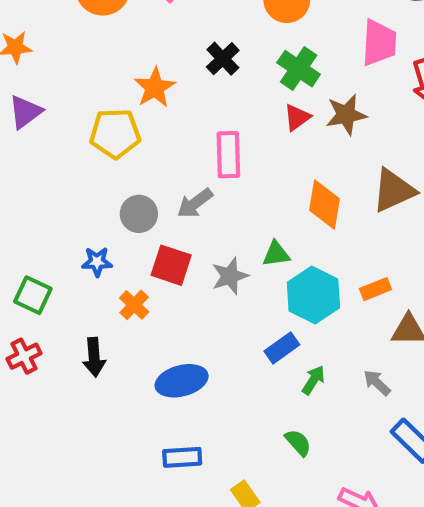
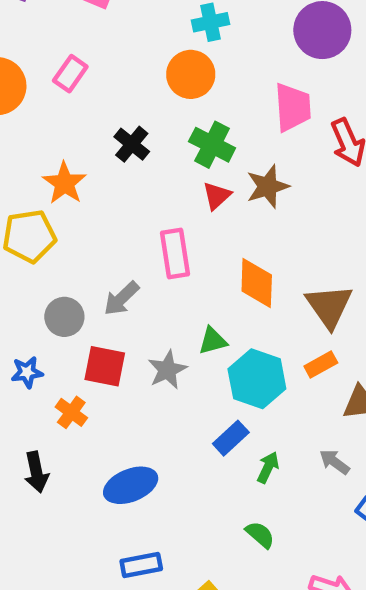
pink rectangle: (228, 155) -> (175, 254), moved
brown triangle: (394, 191) -> (329, 306), moved, turned -33

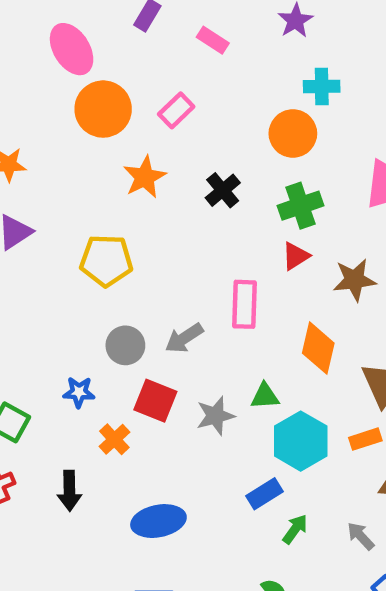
green cross: (212, 145) -> (301, 206), turned 33
orange star: (65, 183) -> (145, 177), moved
brown star: (268, 187) -> (354, 280), moved

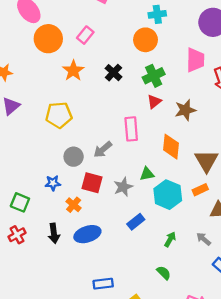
blue rectangle: (264, 494) -> (136, 222), moved
blue ellipse: (158, 521) -> (87, 234), moved

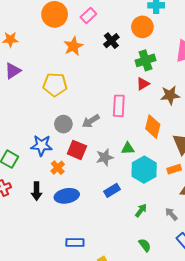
black cross: (113, 73) -> (111, 41), moved
blue star: (53, 183) -> (41, 145), size x1.5
green semicircle: (164, 273) -> (145, 245), moved

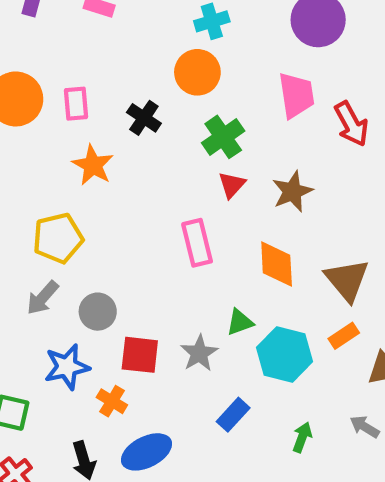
pink rectangle: (88, 15) -> (76, 104), moved, turned -35
orange star: (73, 46) -> (93, 165), moved
gray arrow: (91, 121) -> (43, 298), moved

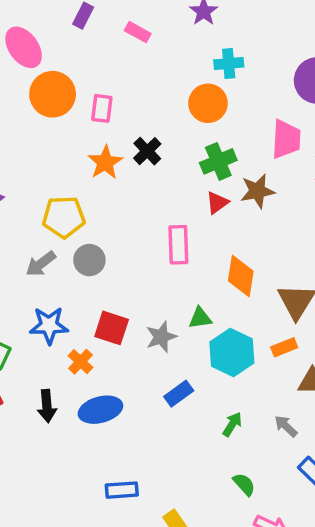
black cross: (144, 118) -> (147, 151), moved
brown star: (292, 192) -> (257, 191), moved
gray circle: (98, 312) -> (89, 260), moved

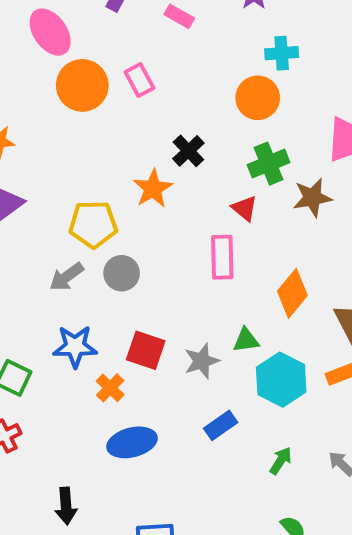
pink rectangle: (102, 108) -> (139, 80), moved, turned -36
orange star: (105, 162) -> (153, 189), moved
red triangle: (217, 203) -> (245, 208), moved, turned -45
orange diamond: (241, 276) -> (292, 293), turned 30
black arrow: (47, 406) -> (66, 506), moved

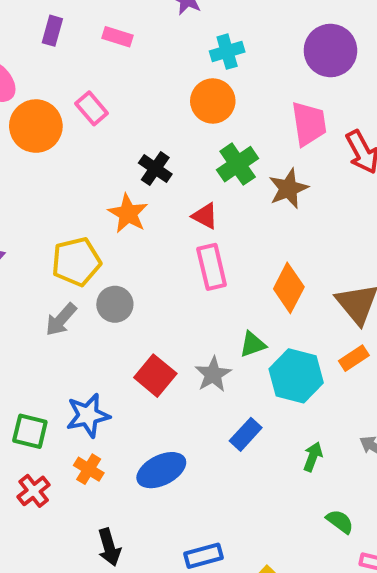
red triangle: (245, 208) -> (205, 216), moved
blue star: (75, 346) -> (88, 415), moved
red square: (146, 350) -> (155, 376), turned 33
orange cross: (110, 388) -> (89, 469), moved

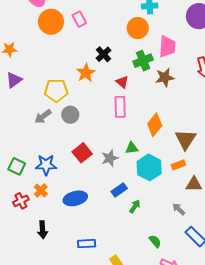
pink trapezoid: (309, 124) -> (167, 47), moved
green arrow: (313, 457) -> (135, 206), moved
red cross: (34, 491) -> (21, 201), moved

